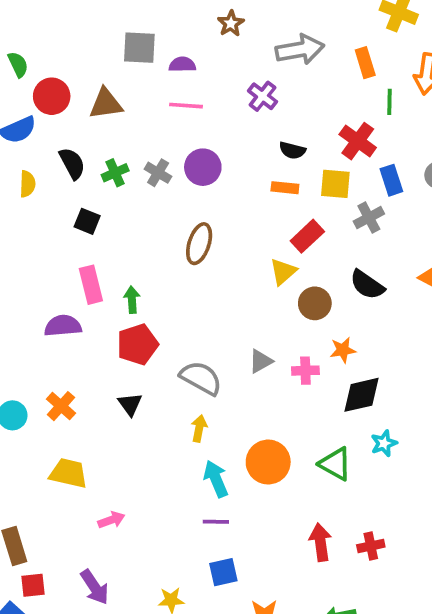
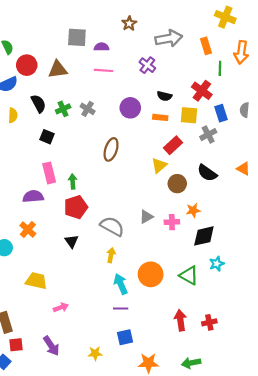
purple circle: (203, 167) -> (130, 108), moved
orange cross: (61, 406) -> (28, 230), moved

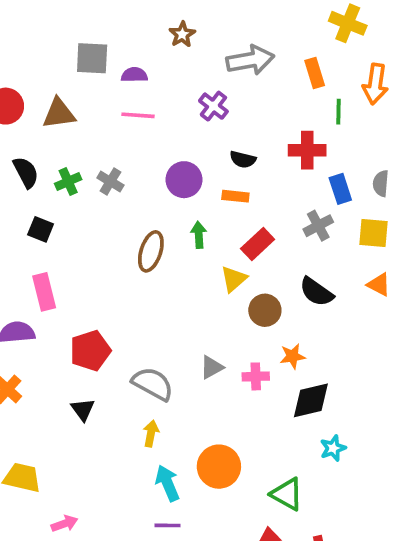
red cross: (202, 91) -> (307, 150), turned -36
yellow square: (189, 115) -> (373, 233), moved
green arrow: (73, 181) -> (199, 235), moved
green triangle: (189, 275) -> (287, 494), moved

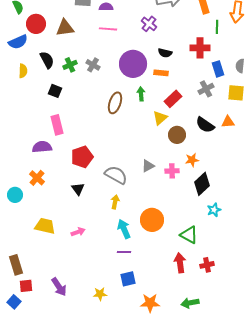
purple circle: (184, 180) -> (133, 64), size x1.4
orange triangle: (379, 284) -> (228, 122), moved, turned -32
black diamond: (311, 400) -> (202, 184), turned -30
pink arrow: (64, 524) -> (78, 232), moved

